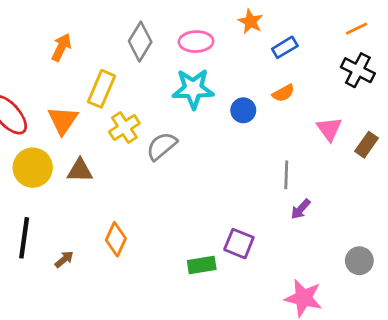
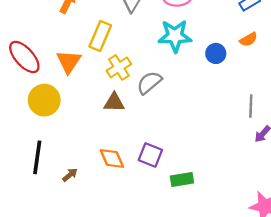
brown triangle: (80, 170) -> (114, 102), moved
orange diamond: (116, 239) -> (112, 159), turned -48
purple square: (239, 244) -> (150, 155), moved

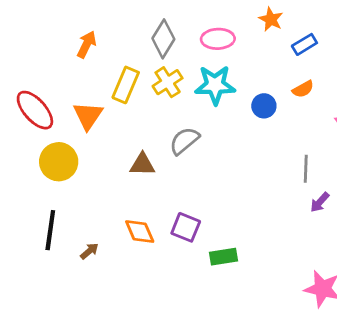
yellow cross: (119, 67) -> (168, 82), moved

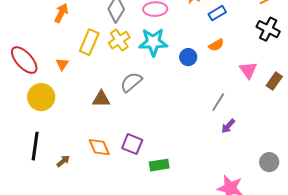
orange triangle: (88, 116) -> (62, 64), size x0.6
gray line: (306, 169) -> (218, 102), turned 30

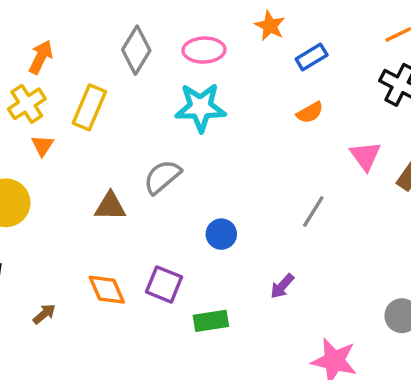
yellow cross: (119, 40) -> (27, 104), moved
blue circle: (188, 57) -> (221, 234), moved
purple arrow: (228, 126) -> (282, 286), moved

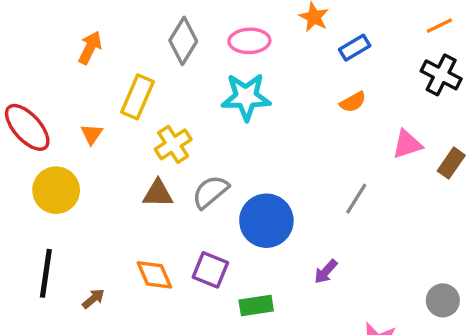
yellow cross: (27, 104) -> (173, 144), moved
pink triangle: (365, 156) -> (407, 144), turned 48
gray semicircle: (162, 177) -> (210, 192), moved
blue circle: (221, 234) -> (266, 221), size x1.8

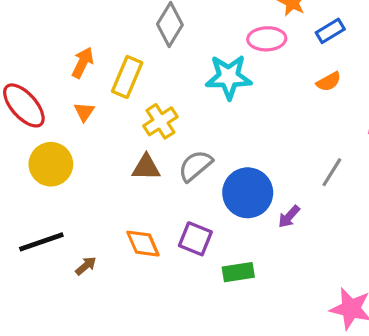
pink ellipse: (249, 41) -> (267, 39), moved
orange arrow: (90, 48) -> (83, 63), moved
purple arrow: (326, 272) -> (289, 217), moved
black line: (46, 273) -> (41, 242), turned 63

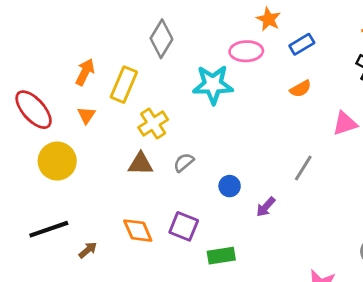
gray semicircle: (195, 166) -> (184, 162), size x0.7
blue circle: (248, 193) -> (230, 186), size x0.5

